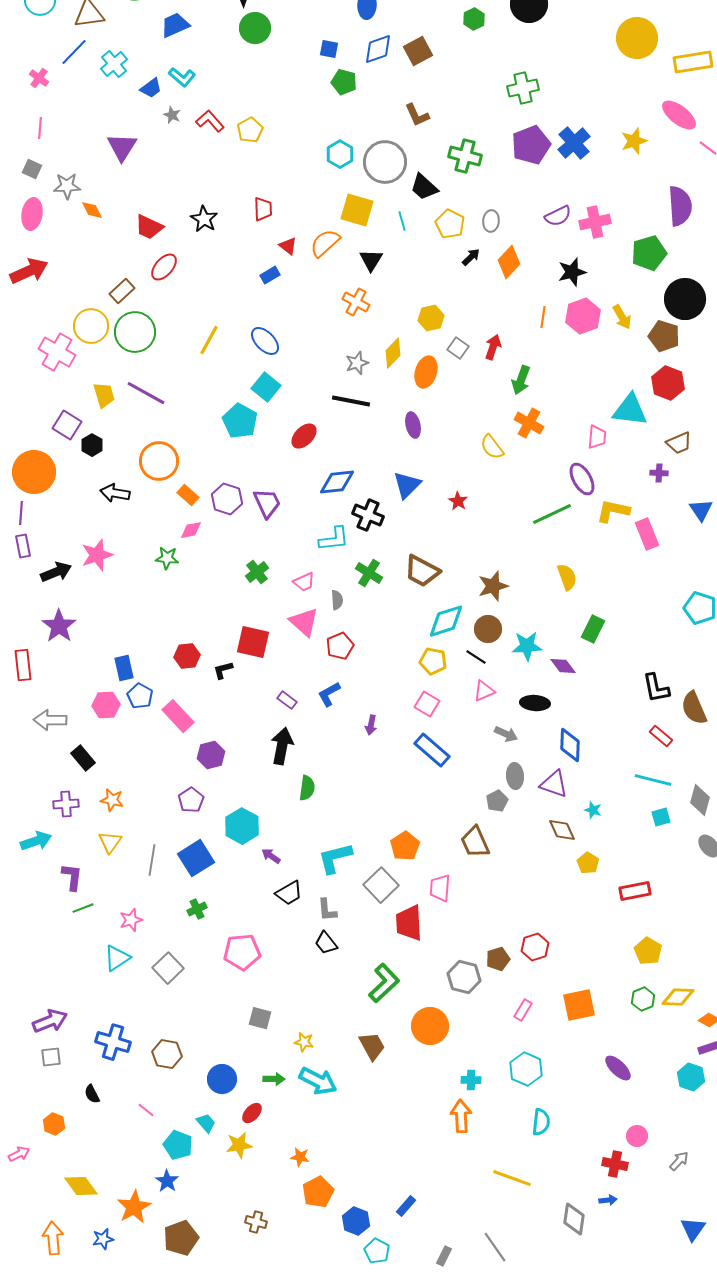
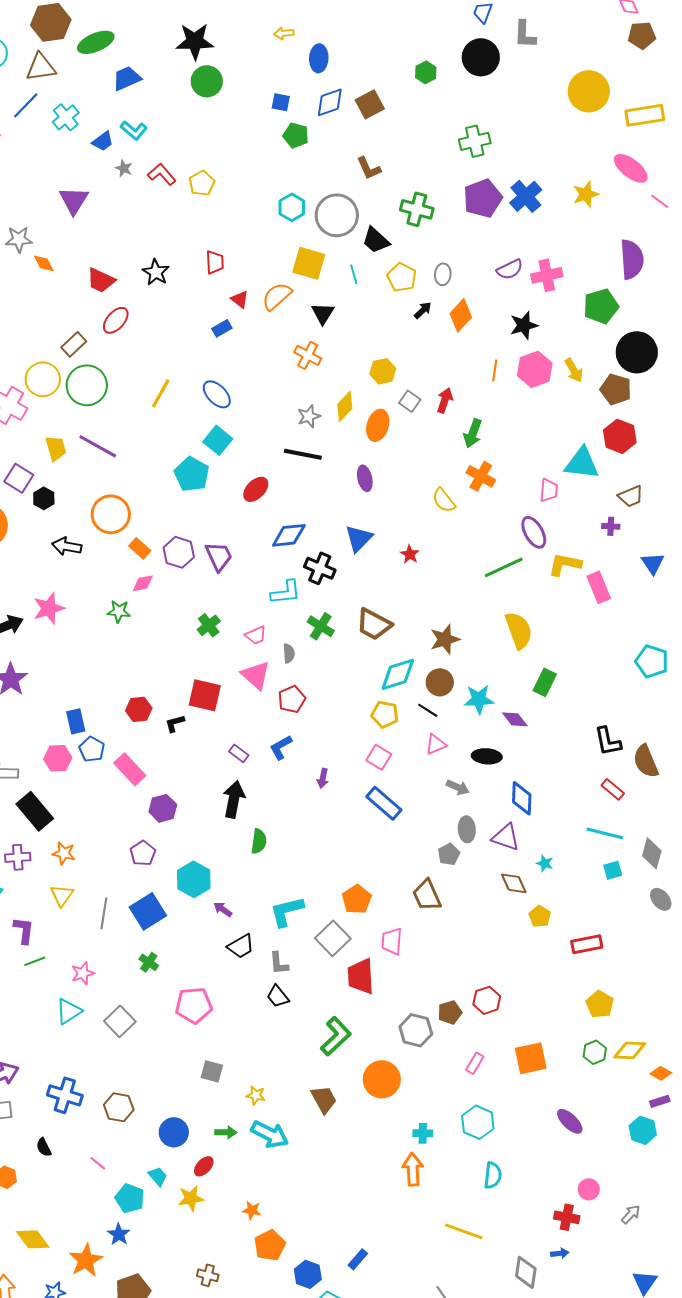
yellow semicircle: (567, 577) -> (519, 630), size x1.4
black rectangle: (83, 758) -> (35, 811), size x1.5
green cross: (197, 909) -> (149, 962), turned -30

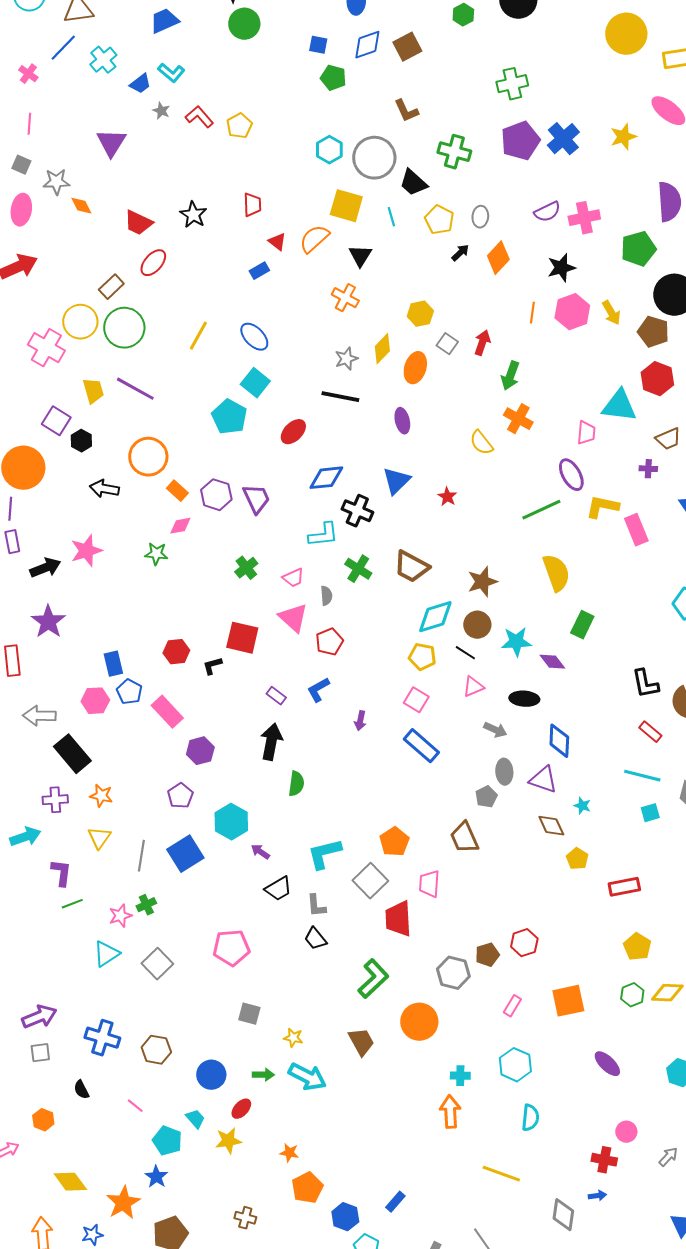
green cross: (149, 962) -> (146, 905), moved, turned 30

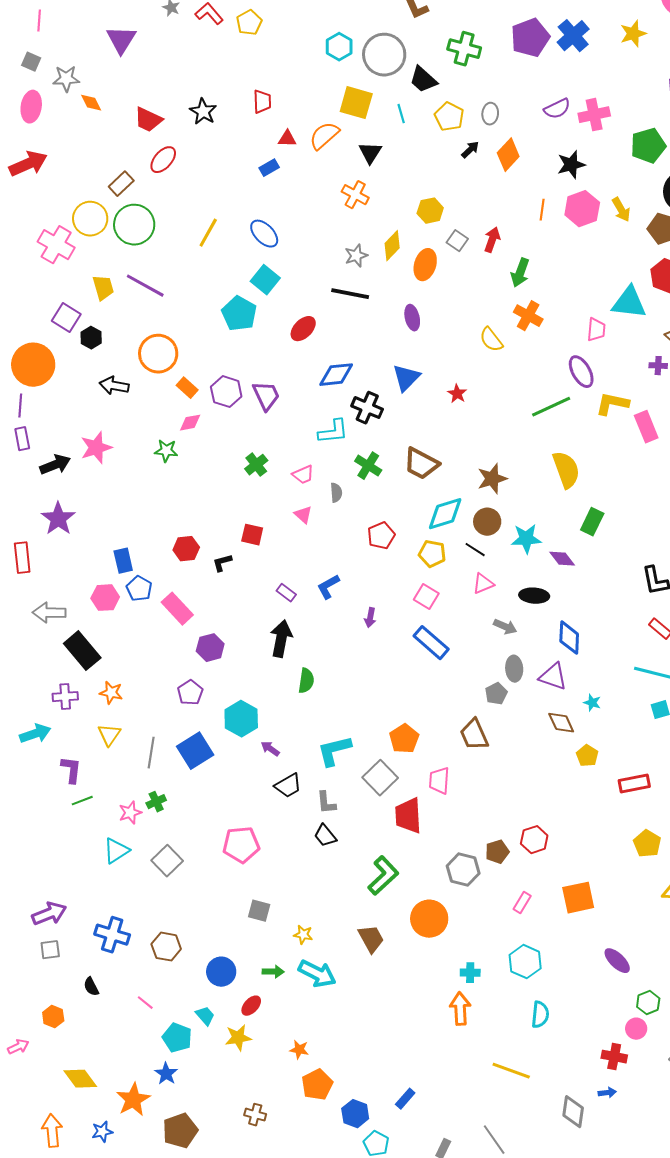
red triangle: (277, 242) -> (287, 139), turned -36
pink triangle: (293, 618) -> (303, 515), size x0.6
red square: (242, 638) -> (252, 535), size x0.7
red pentagon: (329, 642) -> (381, 536), moved
green hexagon: (632, 995) -> (648, 1003), moved

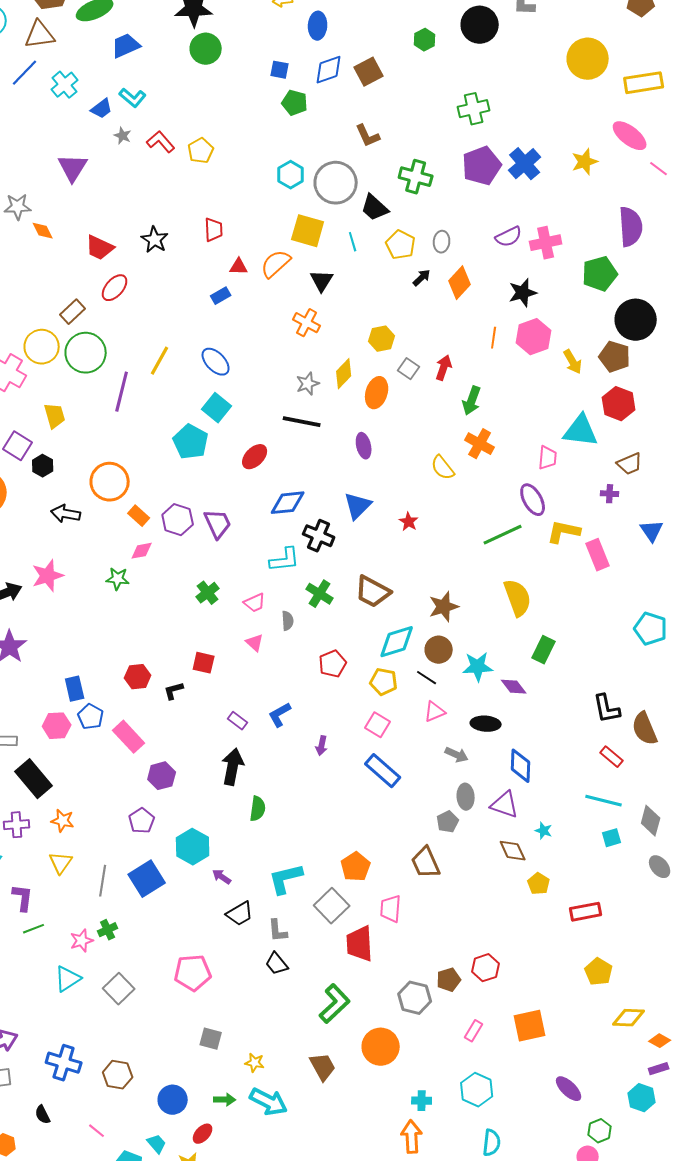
yellow arrow: (621, 210) -> (573, 362), moved
purple line: (145, 286) -> (122, 392), moved, turned 75

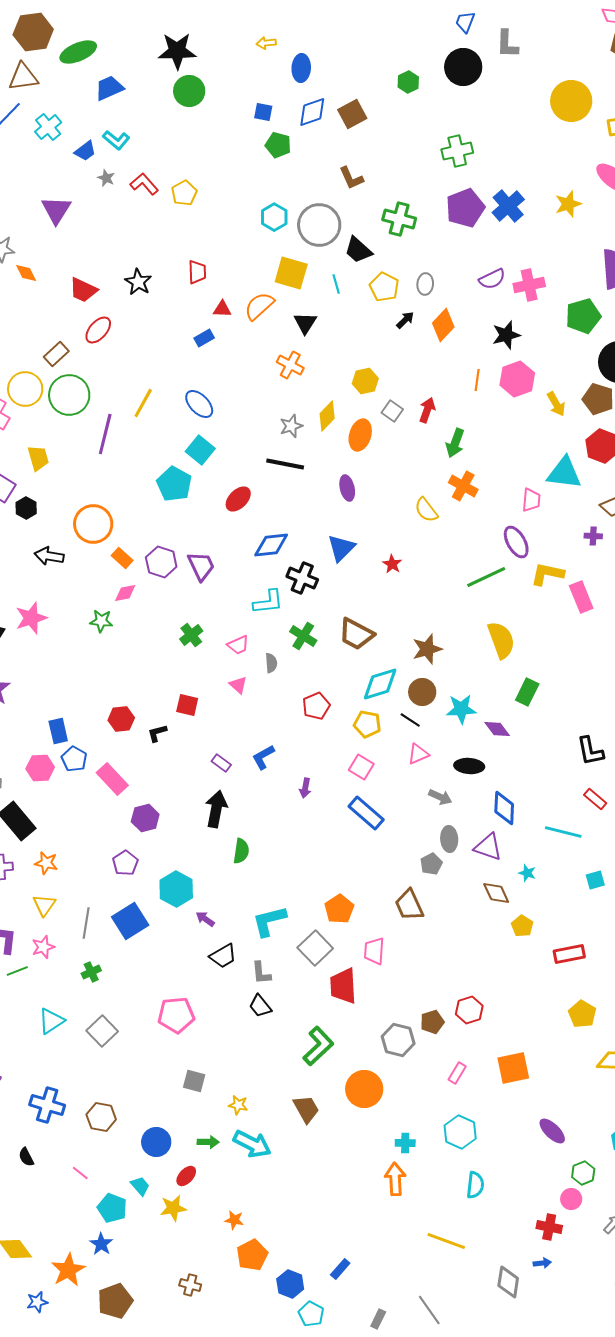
cyan line: (604, 801) -> (563, 832), moved
pink star: (82, 941) -> (43, 947), moved

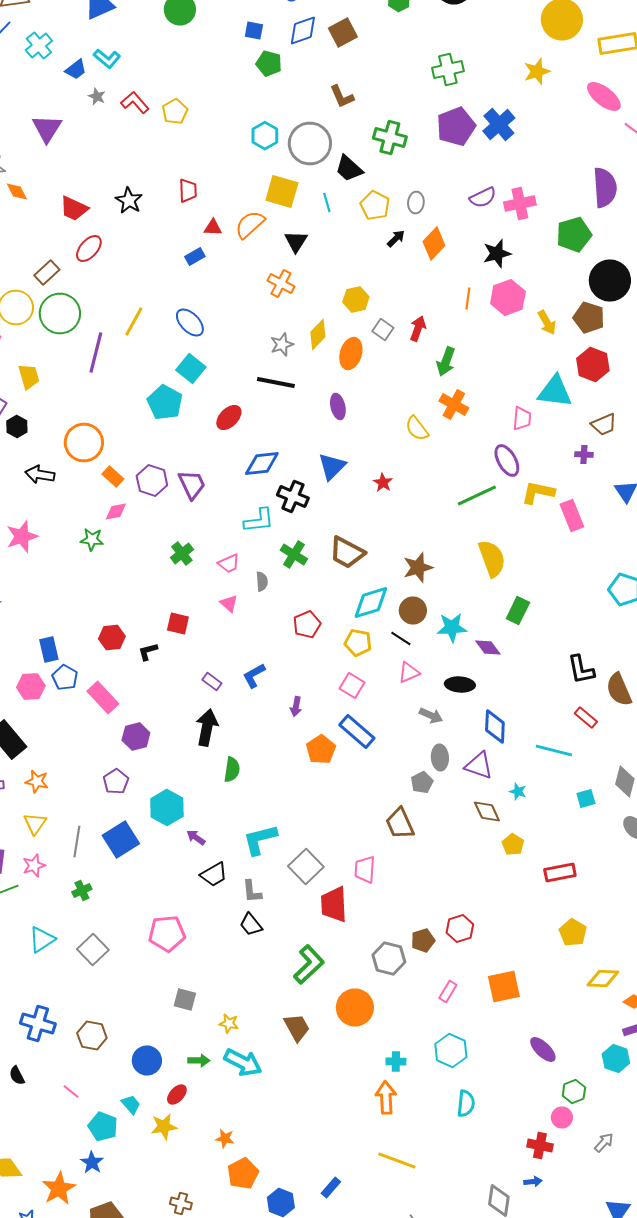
yellow star: (568, 204) -> (537, 72), moved
orange pentagon: (339, 909) -> (321, 750), moved
yellow line: (446, 1241) -> (397, 1160), moved

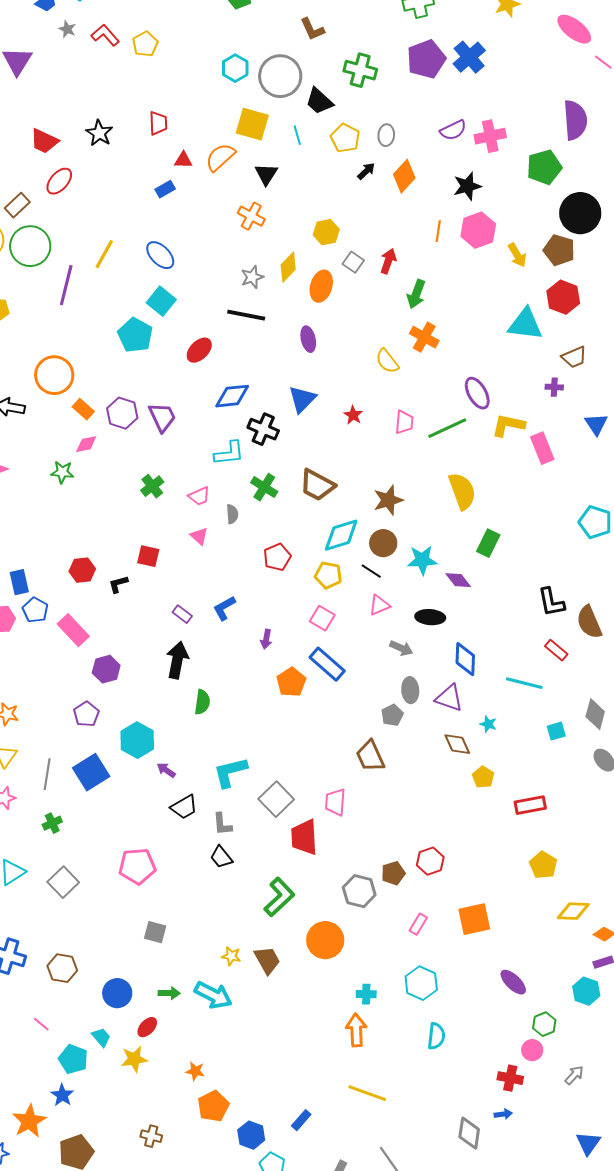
pink trapezoid: (522, 418) -> (404, 422), moved
yellow star: (229, 1024) -> (231, 956), moved

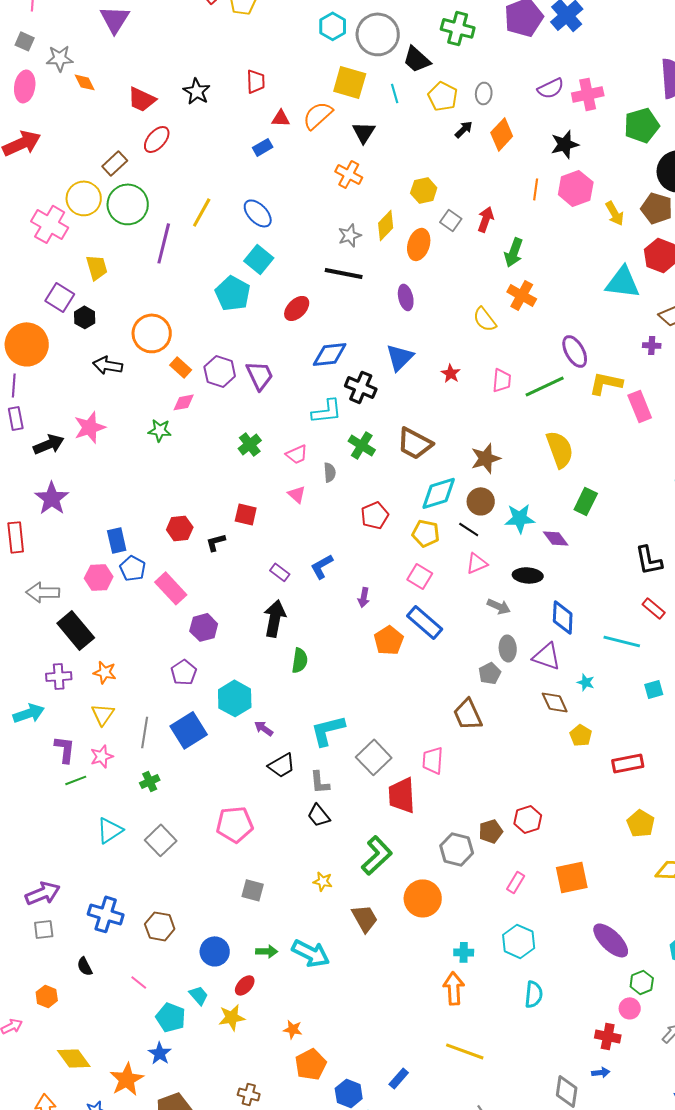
yellow star: (231, 956) -> (323, 881), moved
purple ellipse: (513, 982) -> (611, 940), size x1.4

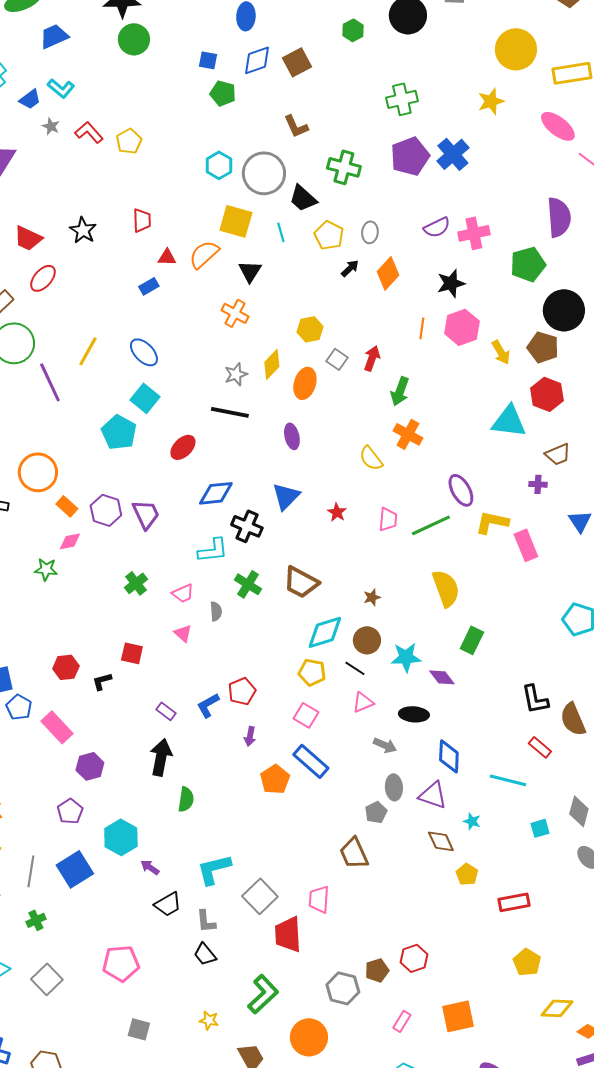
purple line: (164, 243) -> (50, 382), turned -39
brown star: (486, 458) -> (372, 597), size x0.6
red pentagon: (375, 515) -> (242, 691), moved

